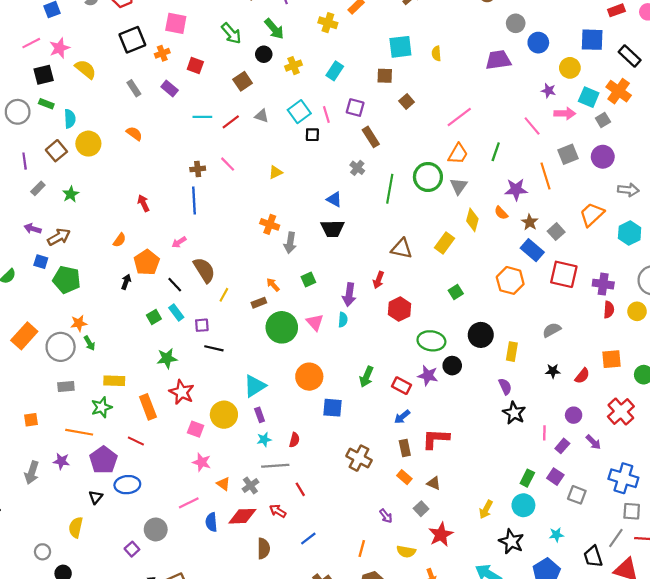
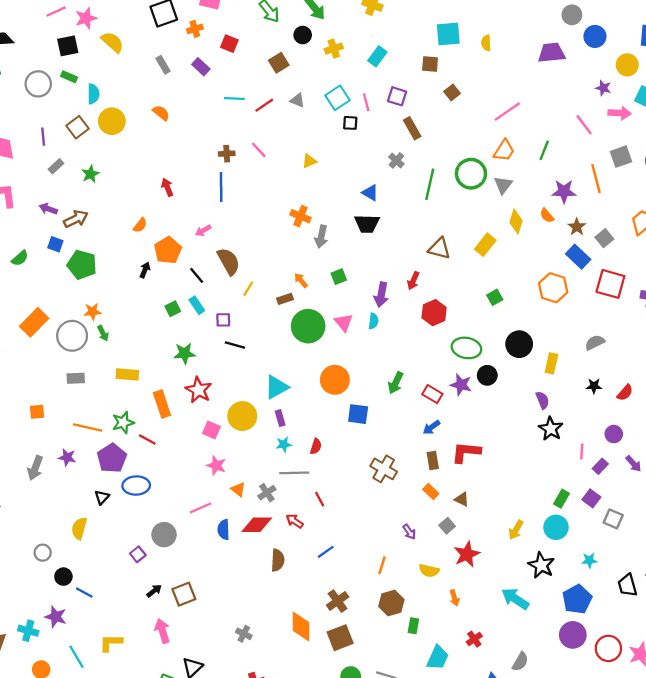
green star: (102, 407) -> (123, 423), moved

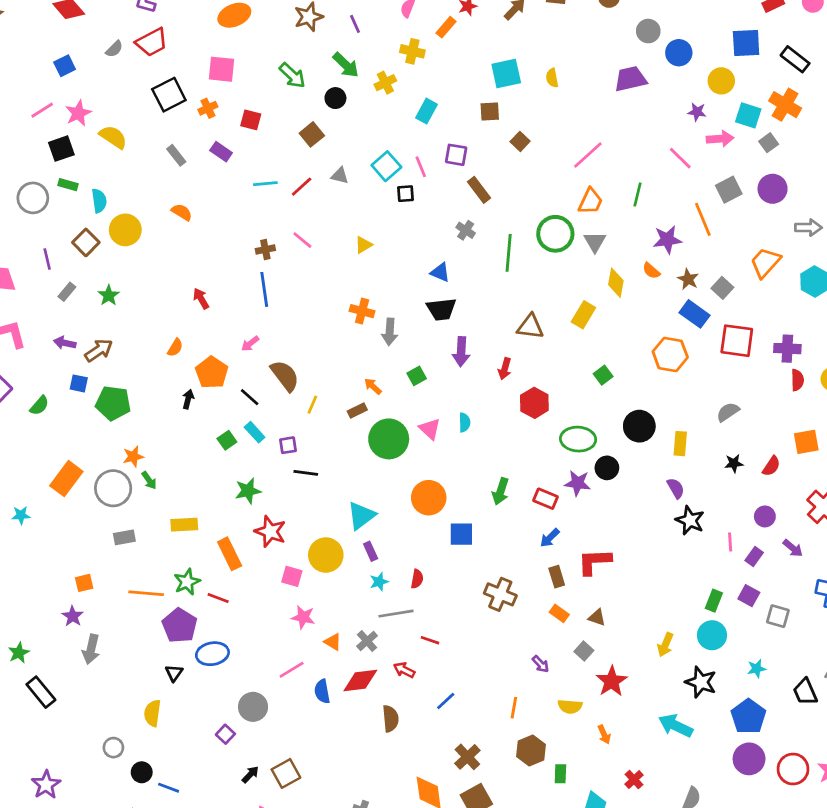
yellow cross: (334, 49) -> (385, 83), moved
purple arrow: (381, 295) -> (461, 352), moved
purple star: (67, 457) -> (73, 616), moved, turned 30
red line: (320, 499) -> (430, 640), turned -35

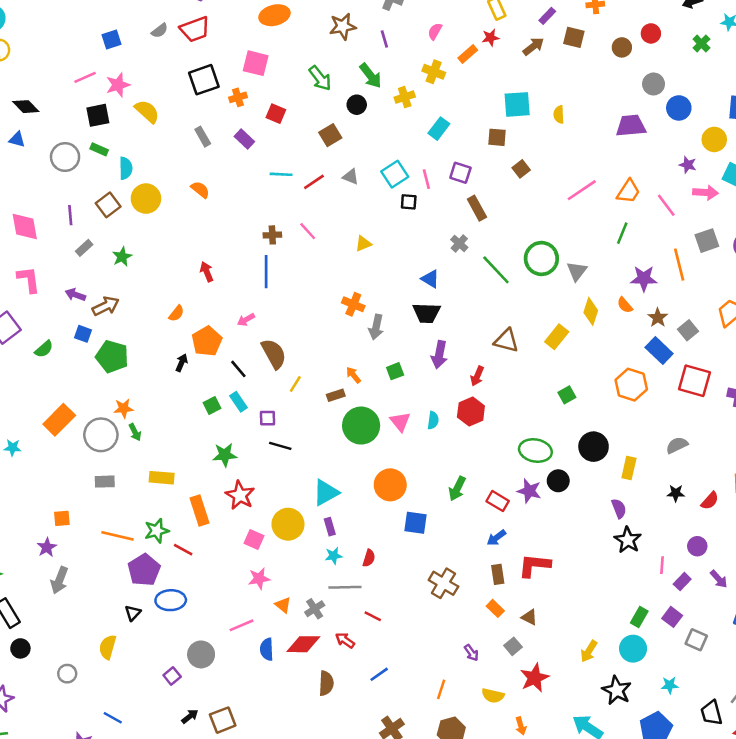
orange trapezoid: (590, 201) -> (628, 191), moved
green line: (509, 253) -> (496, 270), turned -56
red hexagon: (534, 403) -> (471, 411), moved
pink star: (303, 617) -> (259, 579), turned -30
black circle: (142, 772) -> (20, 648), moved

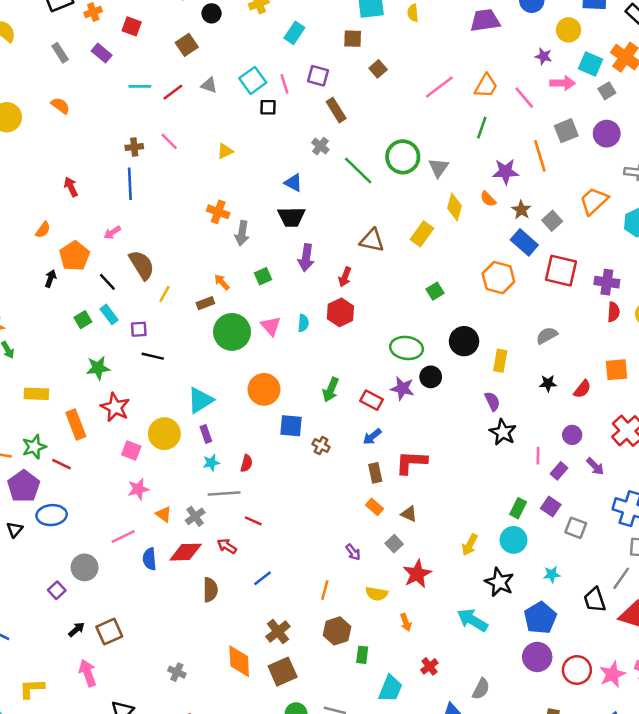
brown cross: (443, 583) -> (321, 446), moved, size x0.6

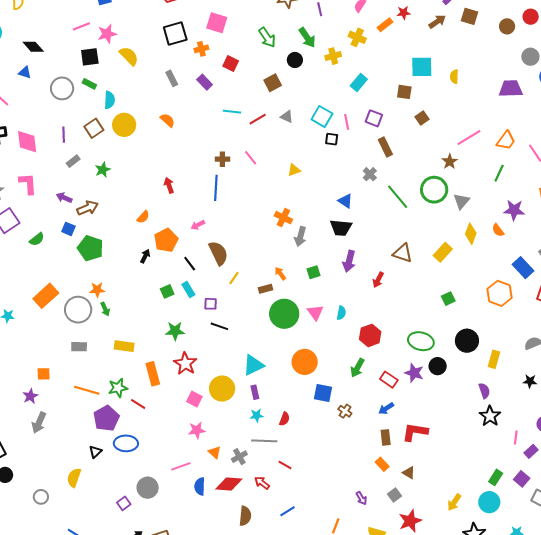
cyan square: (253, 80) -> (322, 117), turned -30
brown star: (521, 210) -> (450, 161), moved
red hexagon: (340, 312) -> (370, 335), moved

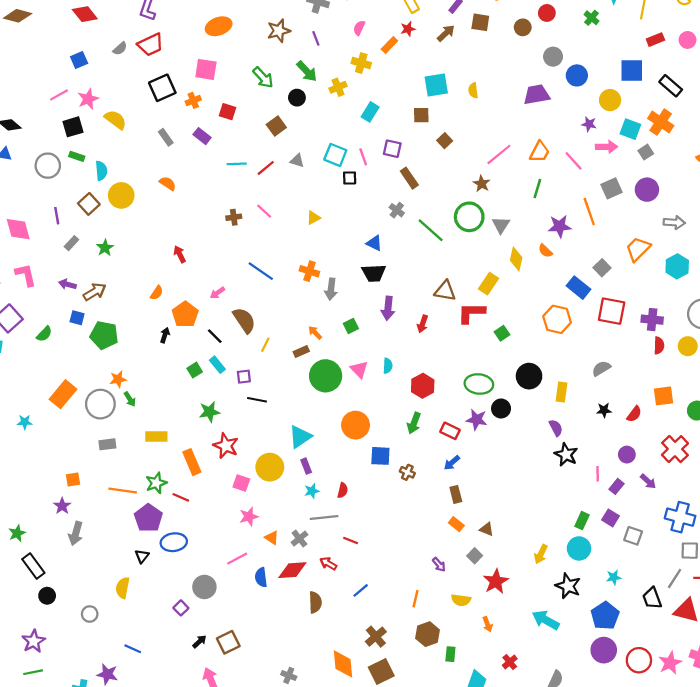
blue line: (216, 188) -> (261, 271), moved, turned -50
red L-shape: (415, 432) -> (471, 313), moved

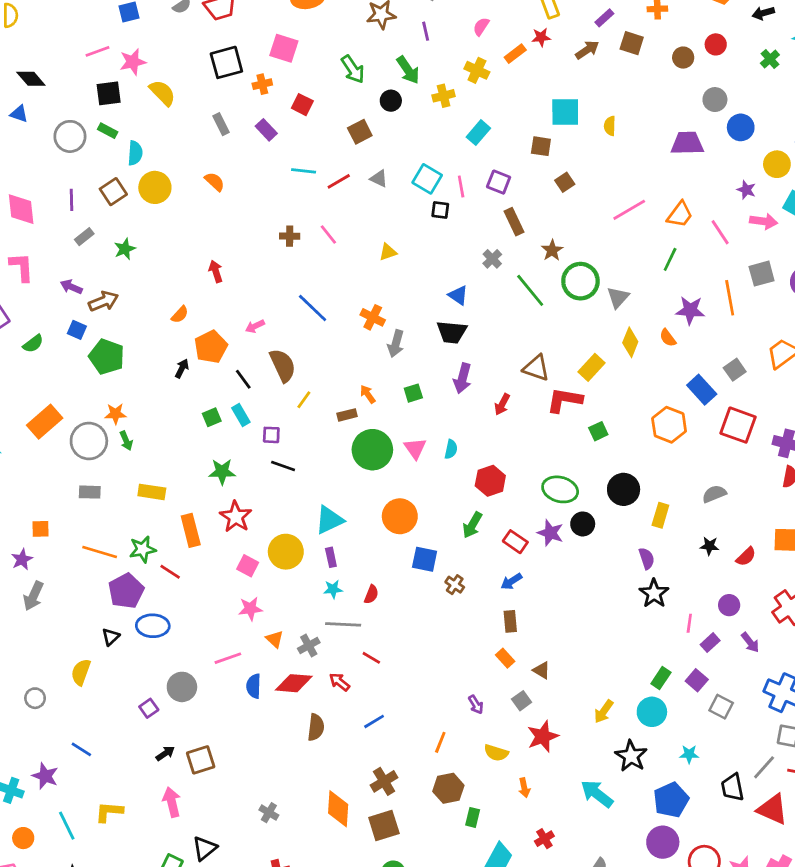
brown star: (482, 184) -> (552, 250), moved

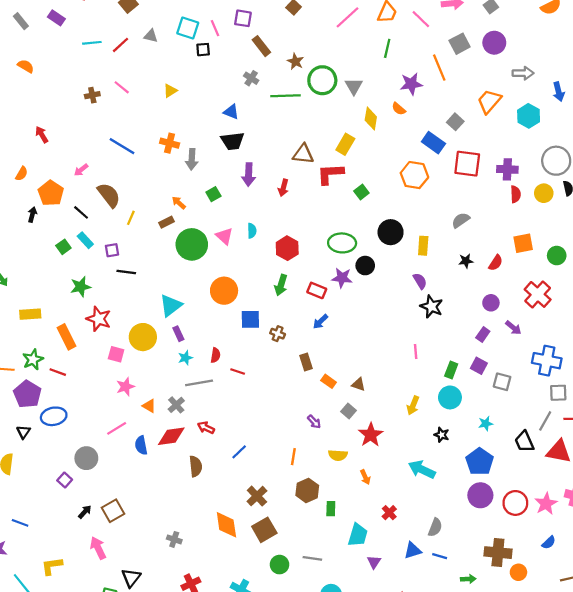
green line: (530, 290) -> (285, 96), turned -40
brown rectangle: (510, 621) -> (306, 362), moved
pink line: (689, 623) -> (416, 352), moved
red line: (371, 658) -> (238, 371), moved
black star: (631, 756) -> (442, 435), size x0.6

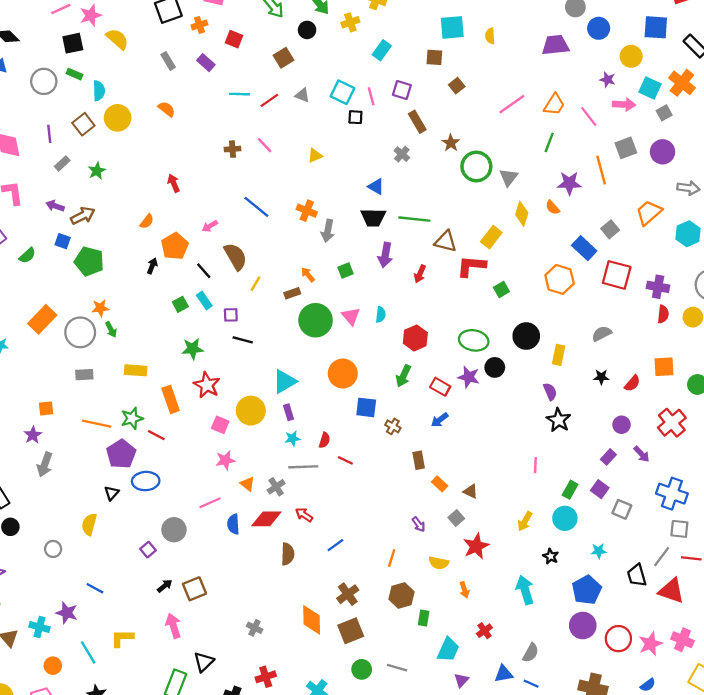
green line: (285, 96) -> (414, 219), moved
cyan arrow: (422, 469) -> (525, 590), turned 40

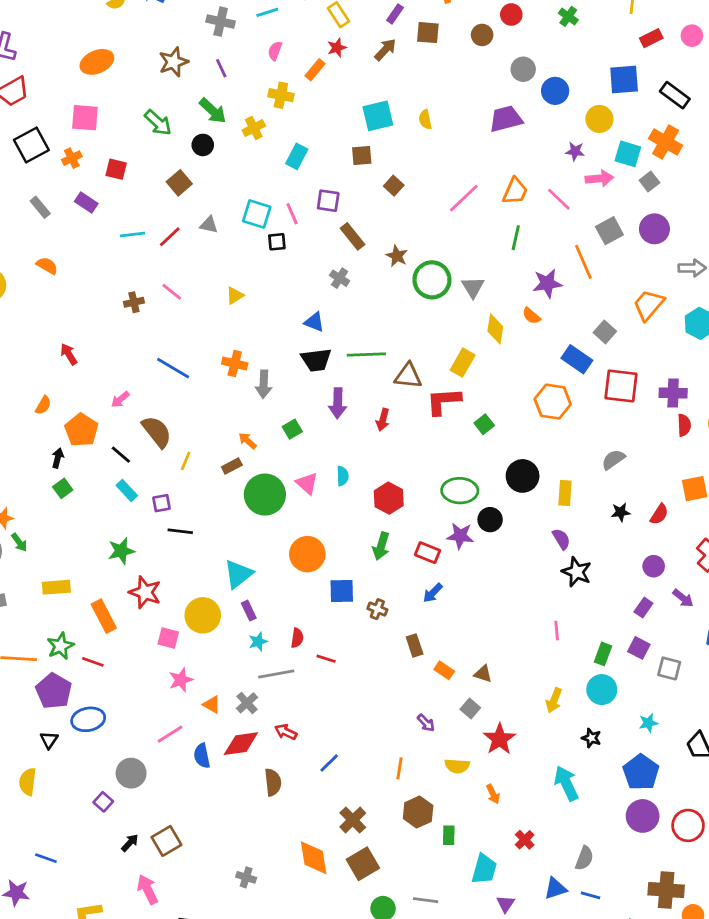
green square: (180, 304) -> (63, 488), moved

